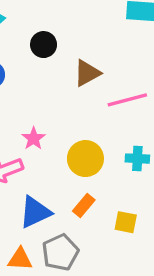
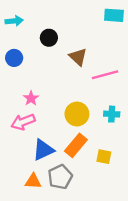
brown triangle: (87, 73) -> (78, 57), turned -48
pink star: (33, 138) -> (31, 98), moved
orange rectangle: (84, 205) -> (76, 145), size x1.5

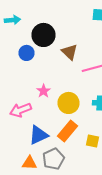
black circle: (49, 38) -> (44, 35), size x1.5
blue circle: (14, 58) -> (26, 53), moved
pink star: (31, 98) -> (44, 91), moved

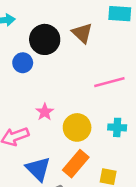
brown triangle: (70, 52) -> (82, 33), moved
blue triangle: (38, 135) -> (38, 169), turned -50

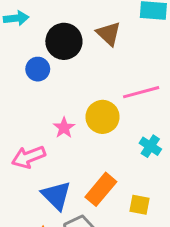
yellow circle: (77, 127) -> (102, 117), moved
cyan cross: (117, 127) -> (150, 146), turned 30

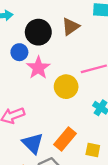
brown triangle: (109, 34) -> (71, 27), turned 42
pink star: (64, 128) -> (38, 68), moved, size x1.5

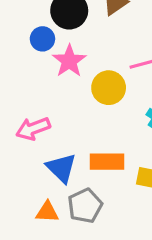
orange rectangle: (65, 139) -> (107, 162), turned 50

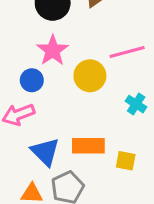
blue circle: (42, 39) -> (32, 80), moved

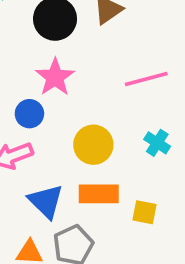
yellow circle: (90, 76) -> (93, 145), moved

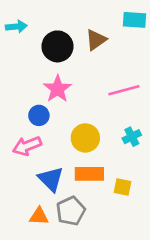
cyan cross: (157, 143) -> (132, 137), turned 30

